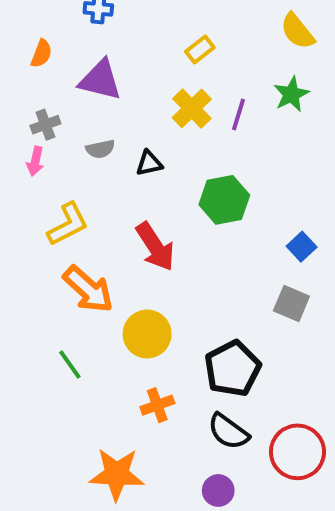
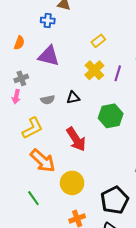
gray semicircle: (100, 149) -> (48, 100), moved

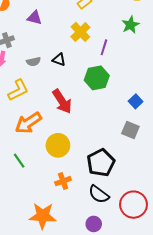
purple triangle: (49, 56) -> (34, 18), size x0.7
purple line: (118, 73) -> (104, 47), moved
black triangle: (73, 98) -> (59, 60), turned 32
orange arrow: (43, 161) -> (28, 123), turned 104

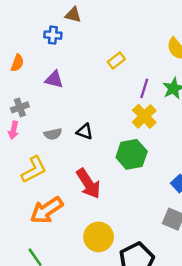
yellow cross: (80, 32) -> (144, 116), moved
purple line: (104, 47) -> (144, 88), moved
yellow circle: (58, 145) -> (99, 237), moved

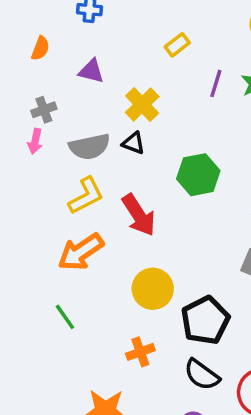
yellow cross: (144, 116) -> (142, 104), moved
gray semicircle: (53, 134) -> (90, 147), size x1.6
yellow L-shape: (34, 170) -> (86, 196), moved

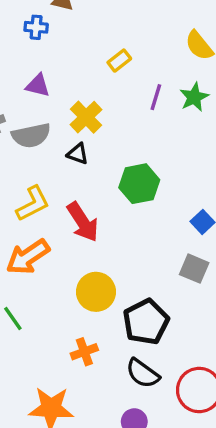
gray semicircle: (90, 147) -> (31, 135), moved

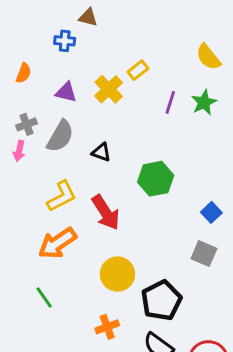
yellow cross: (86, 117) -> (109, 89), moved
gray semicircle: (31, 135) -> (60, 136), turned -48

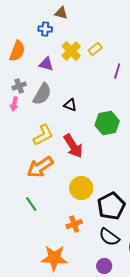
orange semicircle: (24, 73) -> (17, 51), size x1.5
yellow cross: (109, 89) -> (71, 51), moved

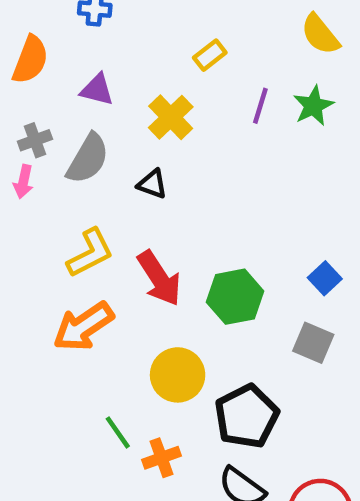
yellow cross: (71, 51) -> (171, 117), moved
green hexagon: (107, 123) -> (235, 297), moved
green line: (31, 204) -> (118, 432), moved

